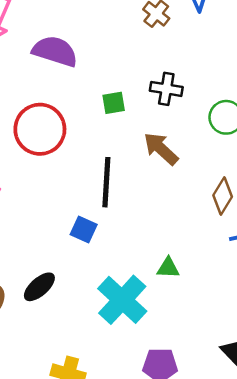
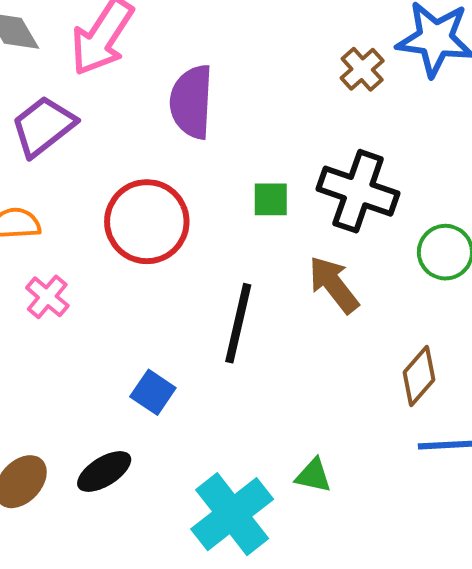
purple semicircle: (55, 51) -> (191, 102), turned -114
black cross: (166, 89) -> (358, 191), size x1.5
blue square: (84, 229) -> (153, 392), moved

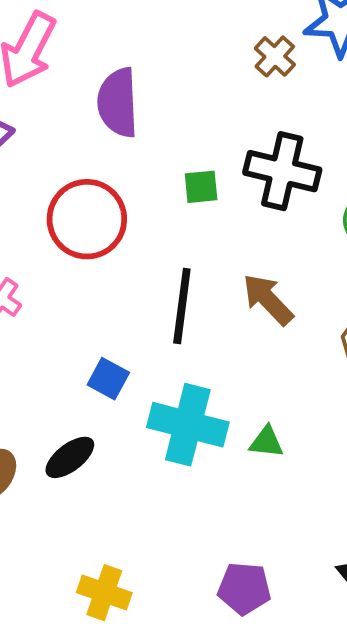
brown arrow: (334, 285) -> (268, 300), moved
cyan cross: (232, 514) -> (188, 425), moved, turned -32

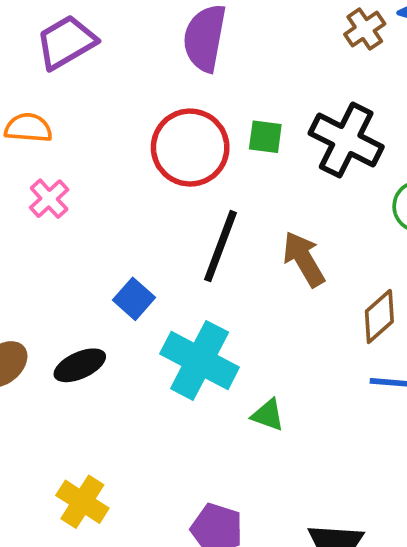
red circle: (87, 219) -> (190, 148), moved
green triangle: (266, 442) -> (268, 415), moved

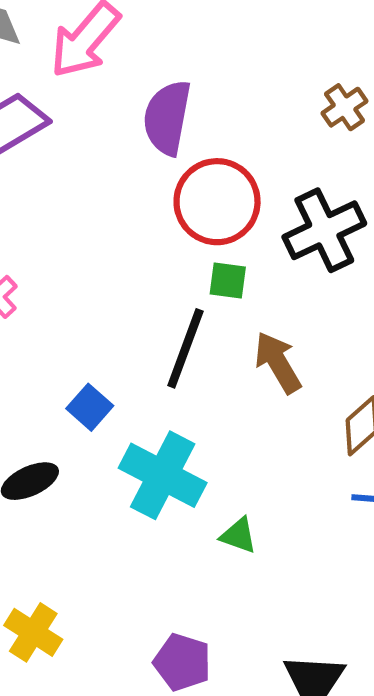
green square: (265, 137) -> (228, 281), moved
black cross: (346, 140) -> (324, 230), turned 38
red circle: (190, 148) -> (217, 202), moved

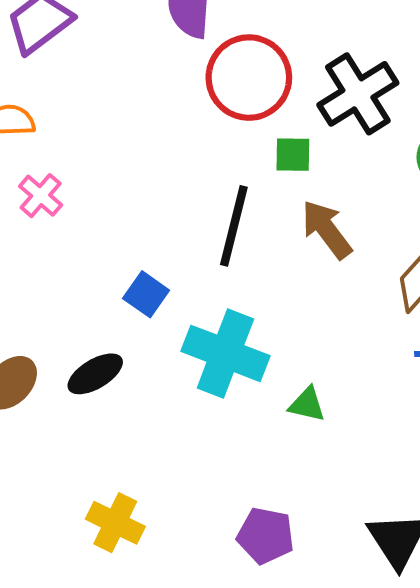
green square: (228, 281) -> (293, 155), moved

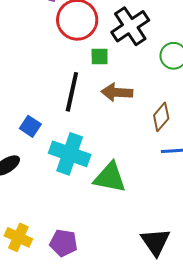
brown arrow: (327, 229) -> (117, 92), turned -48
green triangle: (307, 404) -> (110, 177), size x1.8
purple pentagon: (266, 536) -> (64, 243), moved

